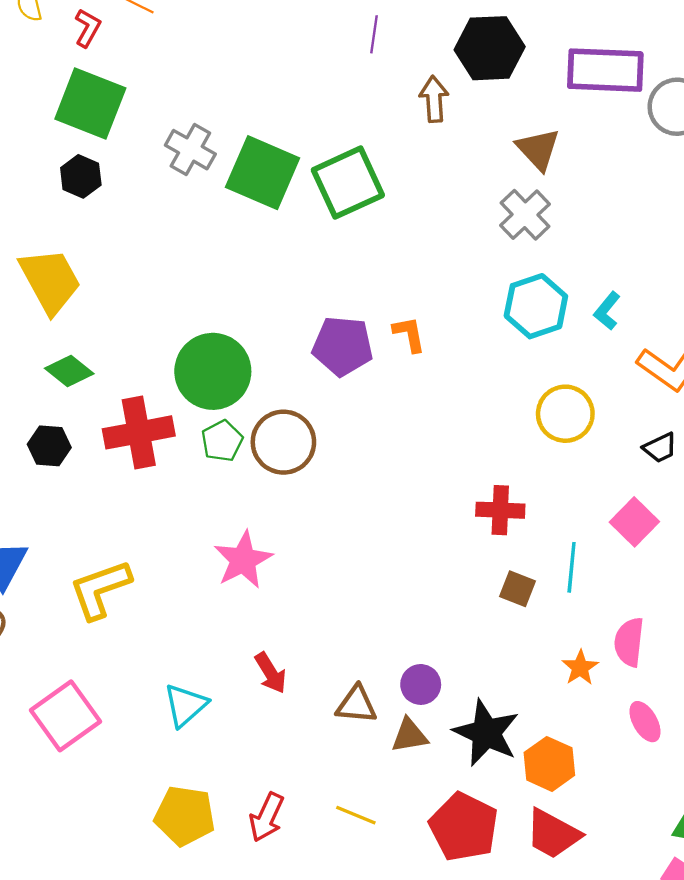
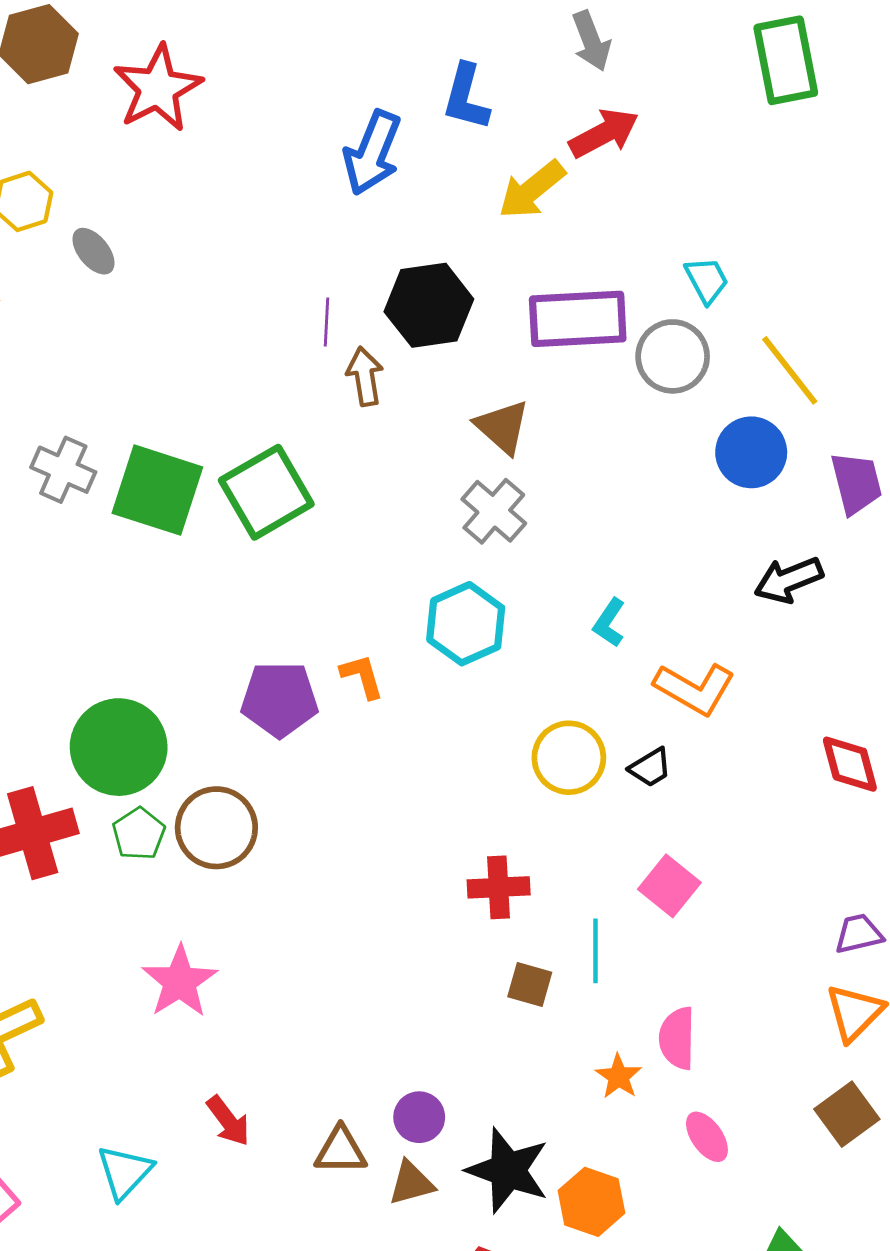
purple line: (374, 34) -> (326, 322), moved
cyan hexagon: (536, 306) -> (466, 624), moved
black trapezoid: (660, 448) -> (650, 768), moved

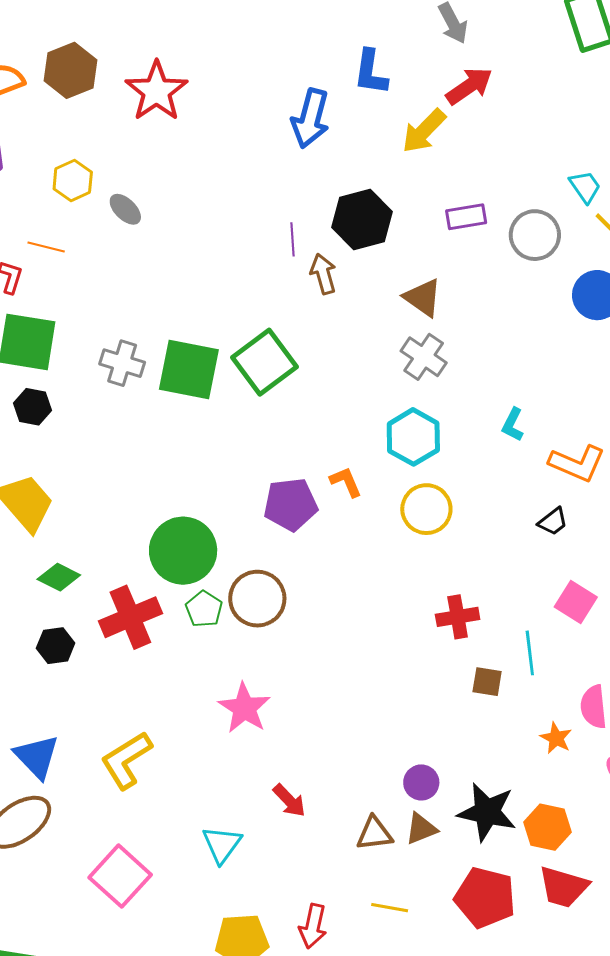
cyan trapezoid: (707, 280) -> (585, 187), moved
purple rectangle: (578, 319) -> (466, 217), size x0.6
yellow circle: (569, 758) -> (426, 509), moved
brown triangle: (341, 1150) -> (374, 834), moved

